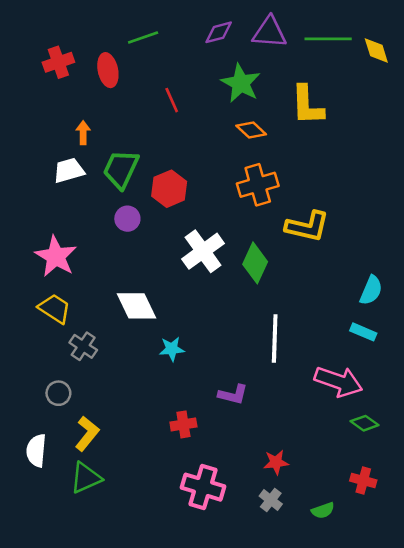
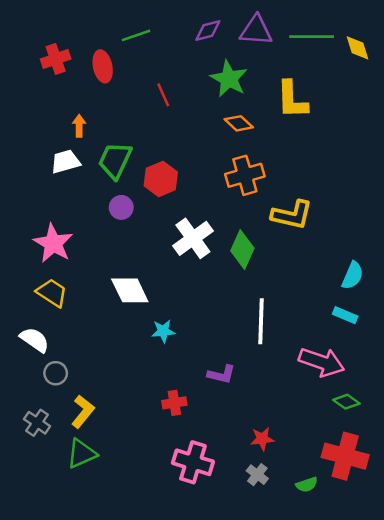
gray cross: (83, 346) -> (37, 423), moved
white semicircle: (36, 451) -> (35, 340), moved, turned 120
red cross: (363, 480) -> (345, 456), size x1.8

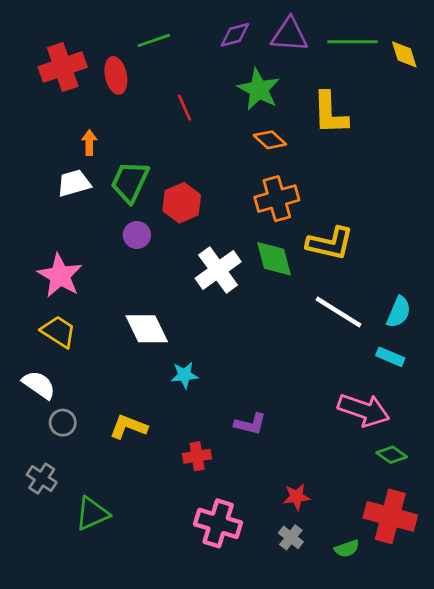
red cross: (56, 59) -> (63, 67), size x1.4
green diamond: (242, 249) -> (274, 259), moved, turned -39
white line: (261, 321) -> (338, 312), moved, turned -60
yellow L-shape: (83, 412) -> (128, 427), moved, turned -108

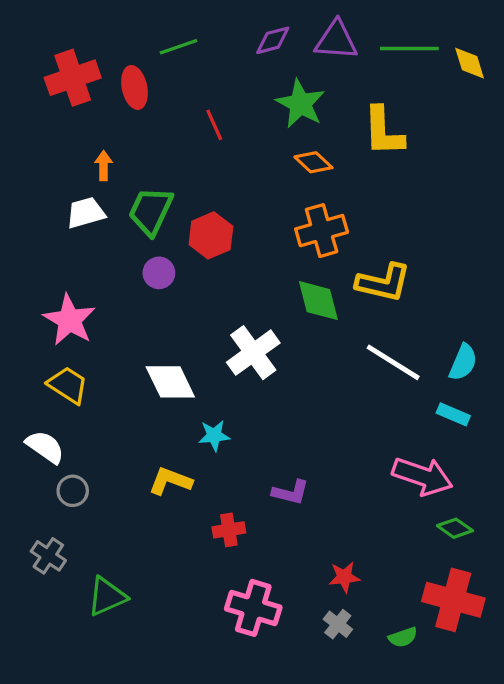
white cross: (218, 270) -> (253, 353), moved
yellow L-shape: (128, 427) -> (170, 481), moved

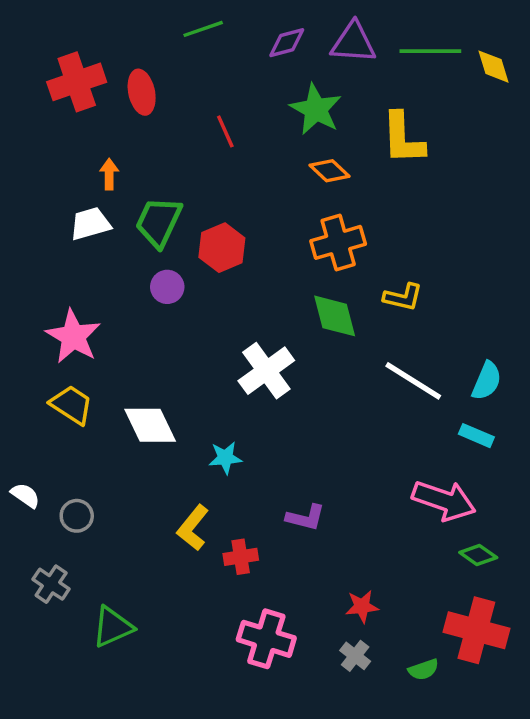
green line: (178, 47) -> (203, 29), moved
yellow L-shape: (383, 283) -> (403, 297), size x0.7
white diamond: (170, 382) -> (150, 425), moved
white semicircle: (45, 447) -> (25, 495), moved, size x0.7
yellow L-shape: (170, 481) -> (193, 528), moved, turned -72

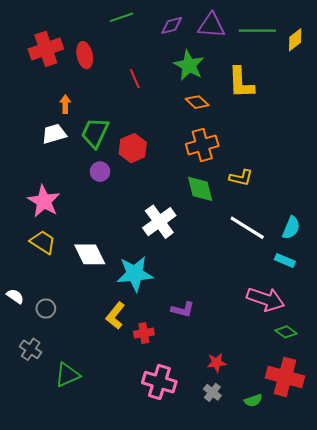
yellow diamond: (494, 67) -> (295, 40), turned 70
cyan star: (225, 458) -> (135, 274), size x1.8

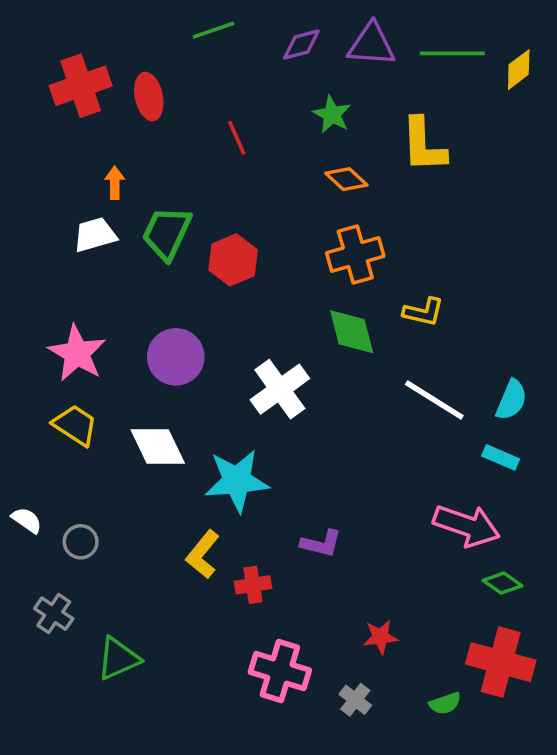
green star: (189, 65) -> (332, 114), size x0.7
purple circle: (100, 172) -> (176, 357), moved, size x1.6
gray cross: (212, 392) -> (355, 700), moved

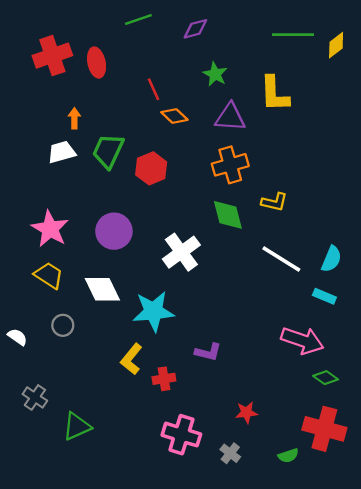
purple triangle: (371, 44) -> (230, 117), moved
orange diamond: (346, 179) -> (174, 116), moved
gray circle: (81, 542) -> (63, 325), moved

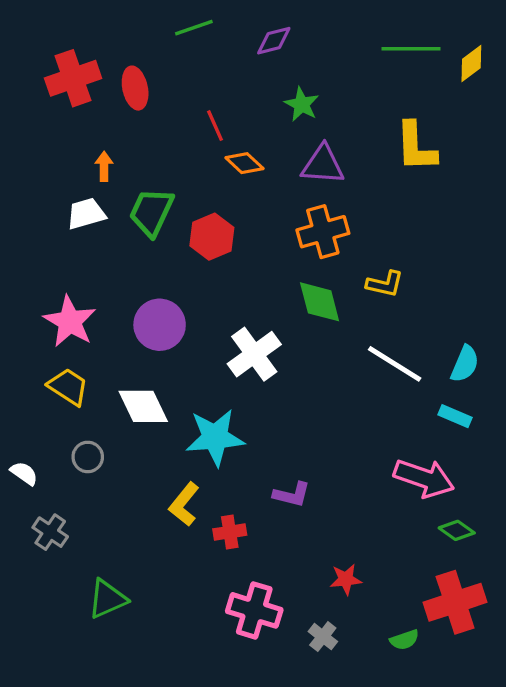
yellow L-shape: (274, 94) -> (416, 147), moved
gray cross: (35, 397) -> (50, 532), moved
red cross: (324, 429) -> (455, 602), turned -33

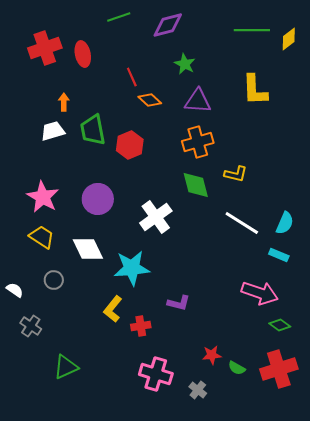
purple diamond: (274, 41) -> (168, 25), size x1.4
green trapezoid: (151, 212) -> (93, 130), turned -36
green semicircle: (404, 640) -> (237, 368), moved, turned 48

